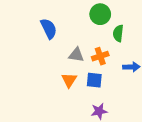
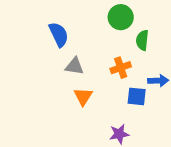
gray triangle: (76, 55) -> (75, 66), moved
blue square: (94, 80) -> (137, 96), moved

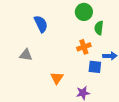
gray triangle: (75, 66) -> (26, 55), moved
orange triangle: (83, 96) -> (57, 78), moved

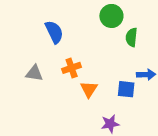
orange cross: (84, 47) -> (72, 68), moved
orange triangle: (57, 78) -> (89, 89), moved

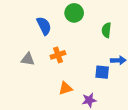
green circle: (111, 16) -> (74, 13), moved
orange triangle: (89, 89) -> (65, 88), moved, turned 40

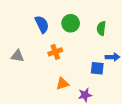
green circle: (74, 13) -> (71, 23), moved
gray triangle: (28, 59) -> (17, 56), moved

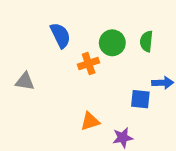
green circle: (71, 23) -> (112, 43), moved
orange cross: (55, 52) -> (89, 64), moved

